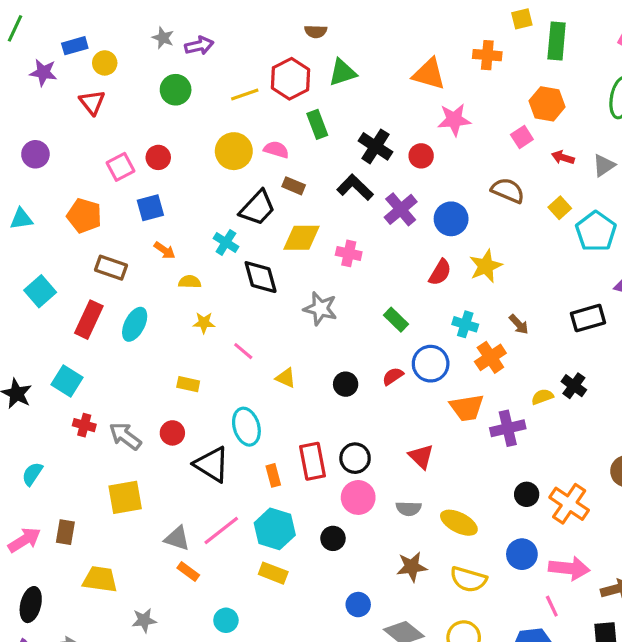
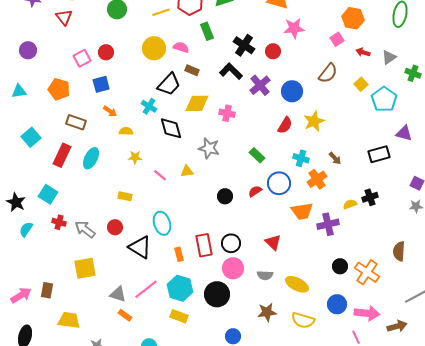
brown semicircle: (508, 190) -> (328, 73), turned 105
yellow triangle: (286, 378) -> (187, 171), moved, turned -32
black cross: (574, 386) -> (370, 197), turned 35
cyan semicircle: (32, 474) -> (26, 229), moved
black circle: (333, 538) -> (217, 294), size x1.6

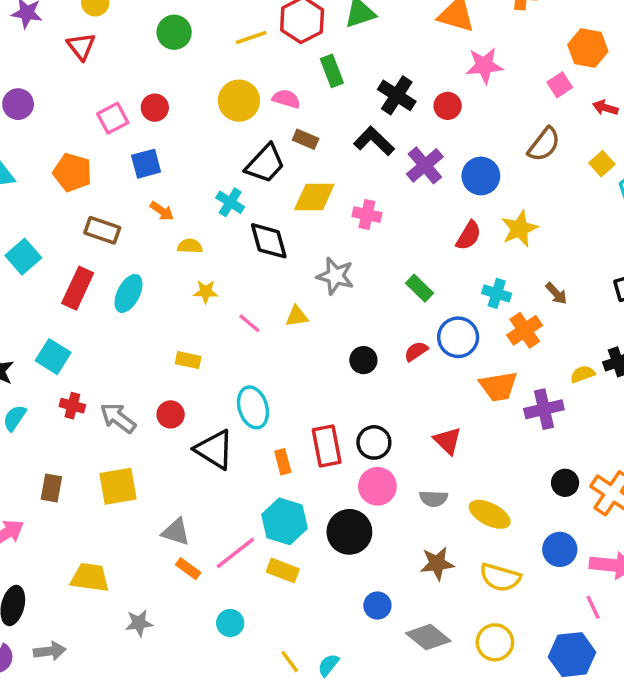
pink line: (146, 289) -> (235, 553), moved
brown rectangle: (47, 290) -> (51, 488), moved

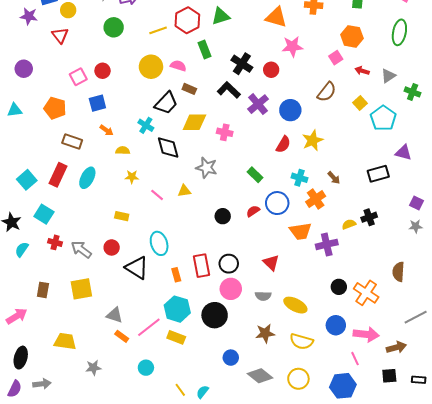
cyan square: (23, 257) -> (27, 180), moved

